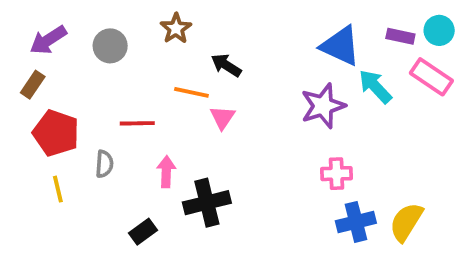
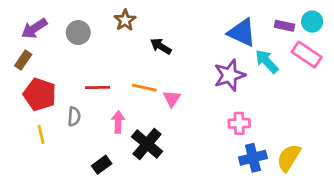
orange line: (191, 92) -> (144, 88), moved
pink triangle: (222, 117) -> (172, 99), moved
black cross: (207, 203) -> (147, 144), turned -36

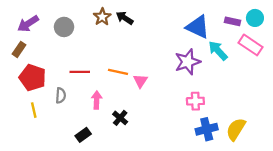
black arrow: (161, 46) -> (125, 18), moved
black cross: (147, 144) -> (120, 118), size x0.6

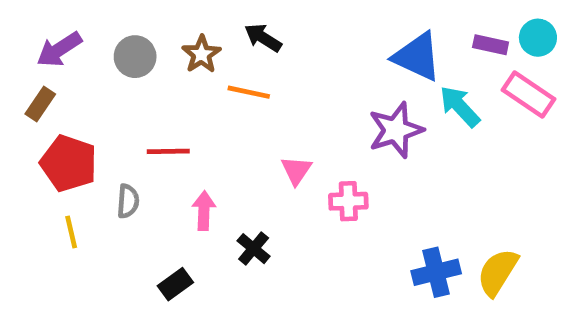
brown star: (102, 17) -> (201, 54), moved
orange line: (118, 72) -> (249, 92), moved
pink cross: (195, 101) -> (348, 201), moved

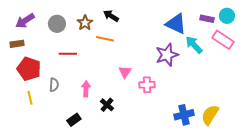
brown rectangle: (40, 104) -> (17, 44), turned 48
red line: (168, 151) -> (68, 54), moved

